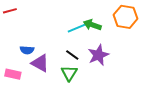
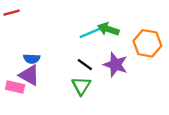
orange hexagon: (126, 17) -> (147, 43), moved
purple star: (98, 55) -> (115, 65), turned -30
purple triangle: (40, 63) -> (29, 75), moved

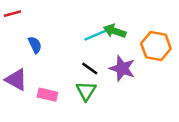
blue semicircle: (32, 59) -> (35, 45), moved, turned -119
purple triangle: (29, 75) -> (16, 80), moved
pink rectangle: (15, 87) -> (47, 95), moved

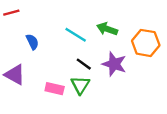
cyan line: (96, 35) -> (76, 35), moved, turned 55
pink rectangle: (47, 95) -> (55, 89), moved

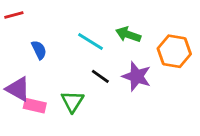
green triangle: (80, 85) -> (72, 101), moved
pink rectangle: (55, 89) -> (35, 106), moved

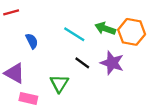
orange hexagon: (174, 51) -> (132, 32), moved
pink rectangle: (35, 106) -> (28, 98), moved

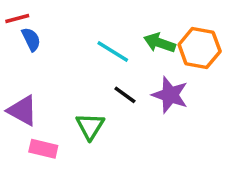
blue semicircle: (32, 41) -> (31, 39), moved

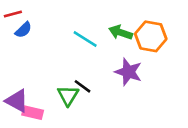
blue semicircle: (31, 39) -> (23, 30), turned 72
black line: (125, 95) -> (82, 86), moved
purple triangle: (22, 111) -> (17, 101), moved

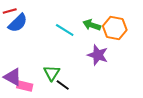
blue semicircle: (23, 30) -> (18, 23), size x1.5
black line: (82, 86) -> (63, 85), moved

